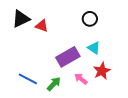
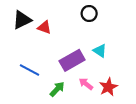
black circle: (90, 19) -> (89, 14), moved
red star: (102, 71) -> (108, 87), moved
blue line: (28, 79) -> (29, 70), moved

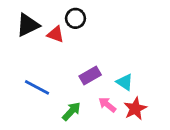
black circle: (89, 14) -> (75, 18), moved
cyan triangle: (100, 51) -> (125, 82), moved
purple rectangle: (72, 60) -> (90, 75), size x0.7

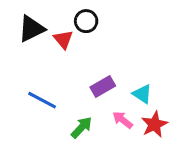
red triangle: (56, 34) -> (63, 39), turned 30

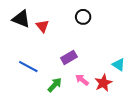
black circle: (86, 21) -> (83, 17), moved
black triangle: (31, 29) -> (21, 19), turned 48
cyan triangle: (142, 94) -> (119, 65), moved

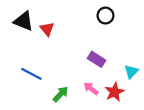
black circle: (83, 17) -> (105, 16), moved
purple rectangle: (69, 57) -> (97, 59), moved, turned 63
cyan triangle: (119, 65) -> (131, 72), turned 40

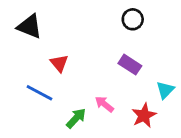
red triangle: (47, 29) -> (59, 63), moved
purple rectangle: (97, 59) -> (130, 65), moved
pink arrow: (91, 89) -> (104, 104), moved

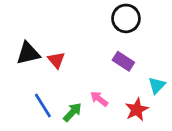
black circle: (133, 19) -> (126, 18), size x1.4
black triangle: (30, 26) -> (28, 53), moved, turned -35
blue line: (39, 93) -> (43, 106), moved, turned 30

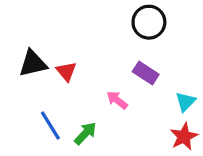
pink arrow: (99, 99) -> (117, 100), moved
red star: (137, 110) -> (184, 137), moved

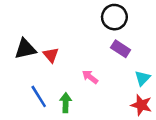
purple rectangle: (146, 73) -> (121, 49), moved
green arrow: (85, 133) -> (66, 103), turned -42
red star: (184, 137) -> (141, 105), turned -30

